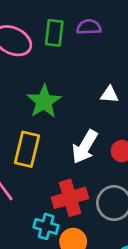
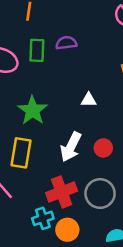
cyan cross: (46, 226) -> (43, 218), turned -30

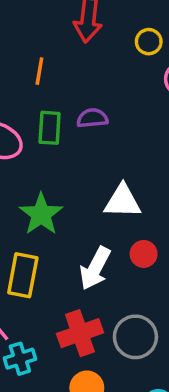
white triangle: (89, 100) -> (123, 201), size x1.6
red circle: (103, 148) -> (144, 254), moved
cyan cross: (43, 218) -> (20, 359), moved

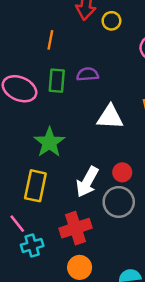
yellow circle: (149, 42) -> (111, 21), moved
white triangle: (123, 201) -> (110, 117), moved
gray circle: (135, 337) -> (119, 202), moved

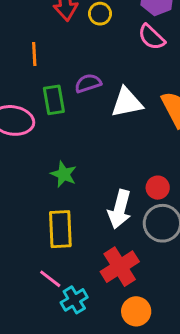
white triangle: (110, 117) -> (127, 102), moved
green star: (49, 142) -> (64, 174), size x0.7

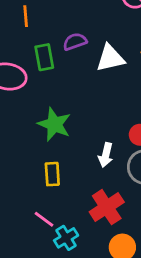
green star: (64, 174) -> (54, 124), size x1.4
white arrow: (120, 209) -> (106, 155), size x0.7
yellow rectangle: (60, 229) -> (52, 174), size x0.7

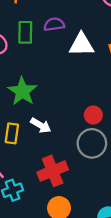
white arrow: (106, 155) -> (41, 125), moved, turned -84

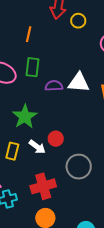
purple semicircle: (54, 24) -> (54, 86), moved
red circle: (93, 115) -> (56, 139), moved

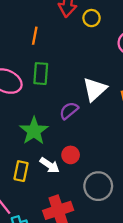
white triangle: (79, 83) -> (95, 89), turned -45
purple semicircle: (54, 86) -> (69, 111), moved, turned -36

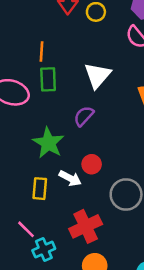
orange line: (35, 36) -> (42, 52), moved
white triangle: (95, 89) -> (97, 75), moved

